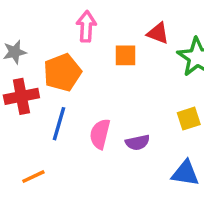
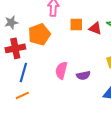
red triangle: (158, 33) -> (95, 28), moved
blue line: (59, 124) -> (23, 72), moved

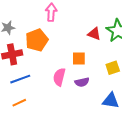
orange square: (76, 24) -> (79, 58), moved
blue line: (23, 72) -> (20, 79), turned 54

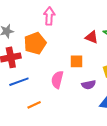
purple semicircle: (82, 82) -> (89, 85), moved
orange line: (19, 103) -> (34, 105), moved

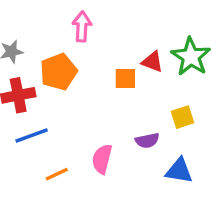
orange square: (76, 61) -> (125, 78), moved
pink semicircle: (57, 80) -> (102, 159), moved

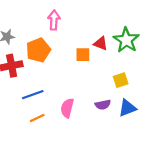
blue line: (32, 136) -> (33, 95), moved
purple semicircle: (147, 141) -> (103, 105), moved
blue triangle: (179, 171) -> (127, 108), moved, turned -30

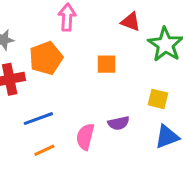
red triangle: (101, 43) -> (131, 22), moved
yellow square: (121, 80) -> (158, 99), turned 32
purple semicircle: (103, 105) -> (119, 123), moved

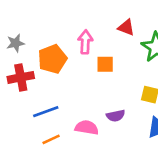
pink arrow: (67, 17) -> (85, 42), moved
pink semicircle: (85, 137) -> (87, 128), turned 85

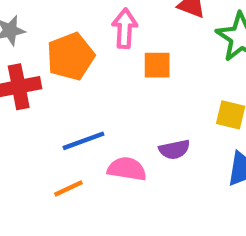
blue line: (46, 112) -> (84, 141), moved

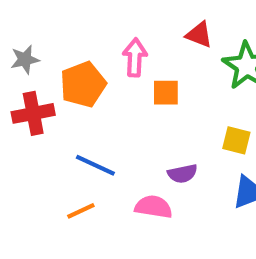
blue line: (84, 141) -> (95, 165), turned 45
pink semicircle: (127, 169) -> (153, 207), moved

